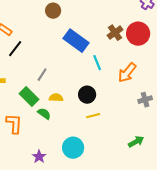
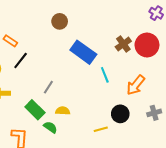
black circle: (87, 95) -> (120, 114), moved

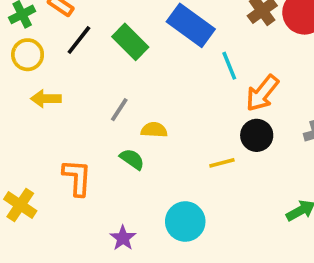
orange arrow: (136, 85) -> (262, 93), moved
gray line: (48, 87) -> (119, 110), moved
green rectangle: (35, 110) -> (130, 42), moved

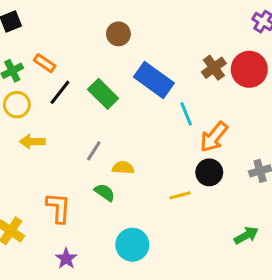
cyan circle: (185, 222) -> (132, 245), moved
purple star: (123, 238) -> (66, 259), moved

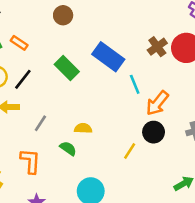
brown circle: (118, 34) -> (63, 15), moved
black line: (60, 92) -> (23, 79), moved
gray line: (94, 151) -> (40, 123), moved
yellow line: (180, 195) -> (130, 151), turned -42

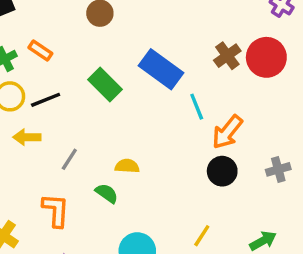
black line: (23, 79) -> (46, 100), turned 30
yellow line: (130, 151) -> (202, 236), moved

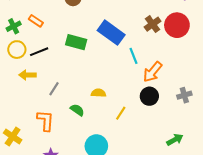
green rectangle: (105, 85) -> (76, 42), turned -30
yellow semicircle: (127, 166) -> (98, 93), moved
yellow line: (202, 236) -> (121, 113), moved

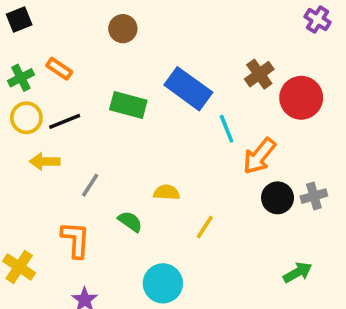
red circle: (177, 25) -> (301, 98), moved
black circle: (149, 96) -> (278, 198), moved

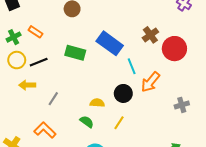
black circle: (278, 198) -> (123, 93), moved
green semicircle: (130, 221) -> (87, 122), moved
orange L-shape: (76, 240) -> (45, 130), turned -50

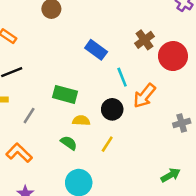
blue rectangle: (110, 43) -> (96, 50), size x0.7
green rectangle: (75, 53) -> (65, 94), moved

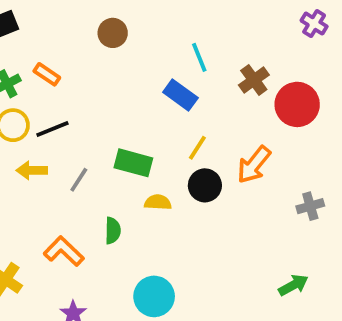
cyan line: (122, 77) -> (199, 57), moved
gray line: (29, 116) -> (79, 180), moved
green semicircle: (69, 143) -> (113, 231), moved, turned 56
yellow line: (107, 144) -> (197, 148), moved

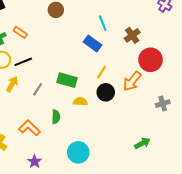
red circle: (297, 104) -> (151, 60), moved
yellow arrow: (32, 170) -> (12, 84), turned 119
green arrow: (293, 285) -> (142, 143), moved

